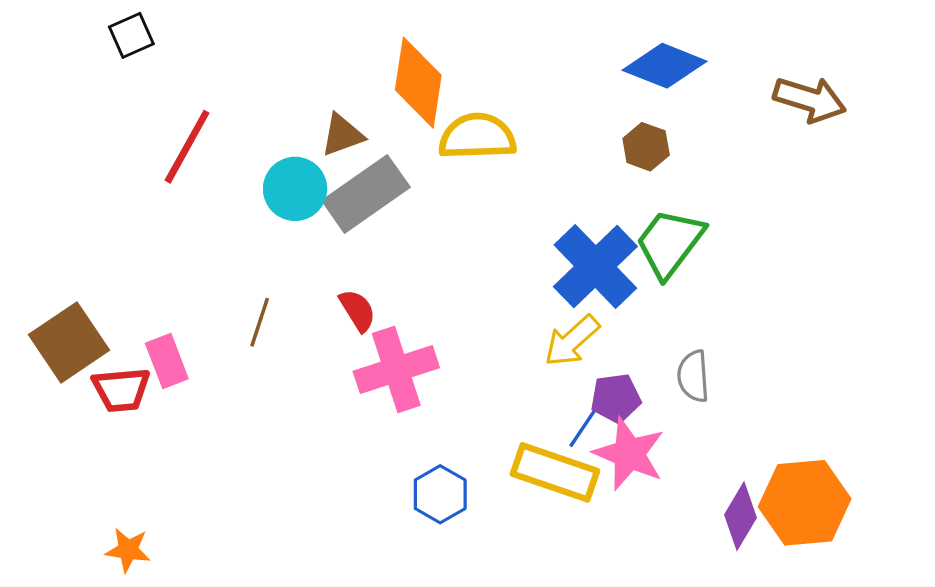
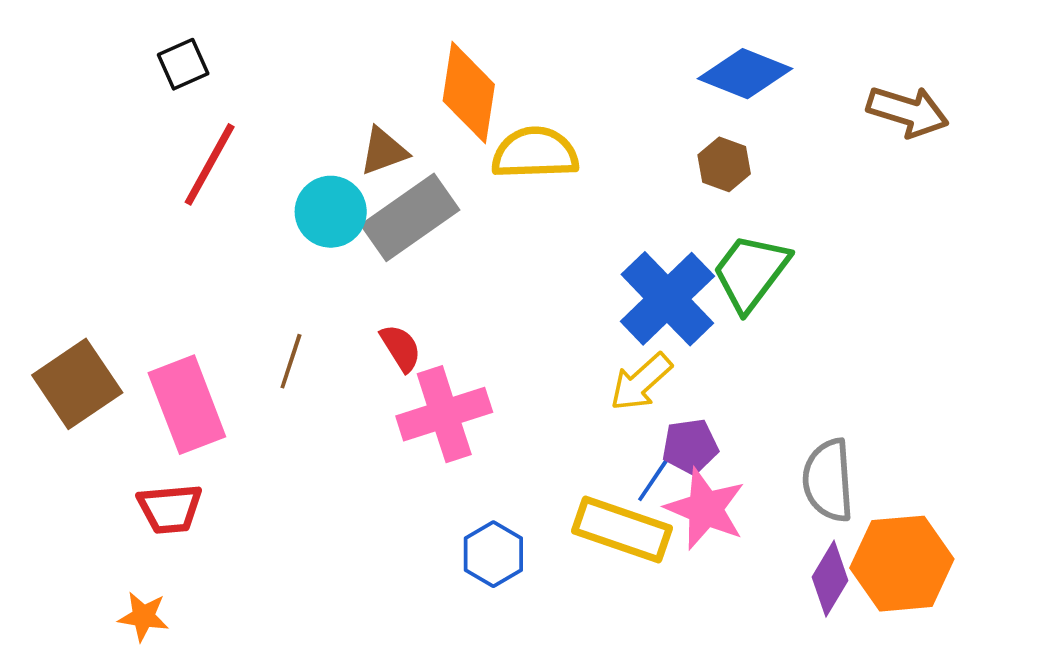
black square: (131, 35) -> (183, 64), moved
pink rectangle: (167, 361) -> (187, 405), size x1.6
gray semicircle: (693, 376) -> (828, 480), moved, size x1.4
red trapezoid: (121, 390) -> (170, 509), moved

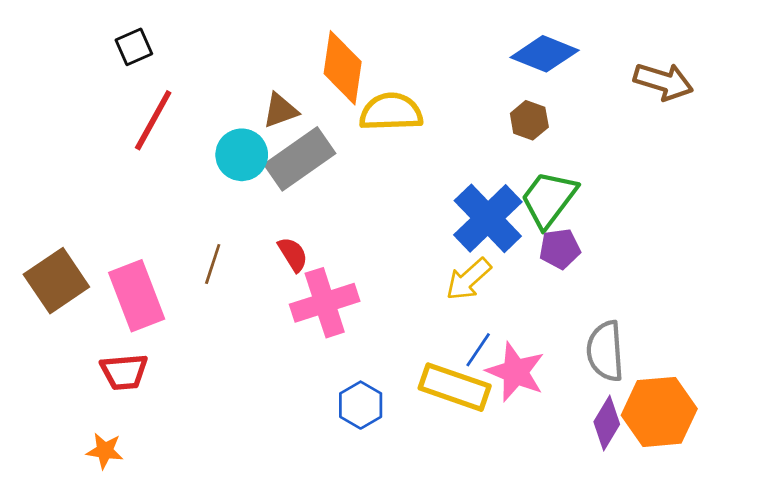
purple pentagon: (690, 446) -> (560, 249), moved

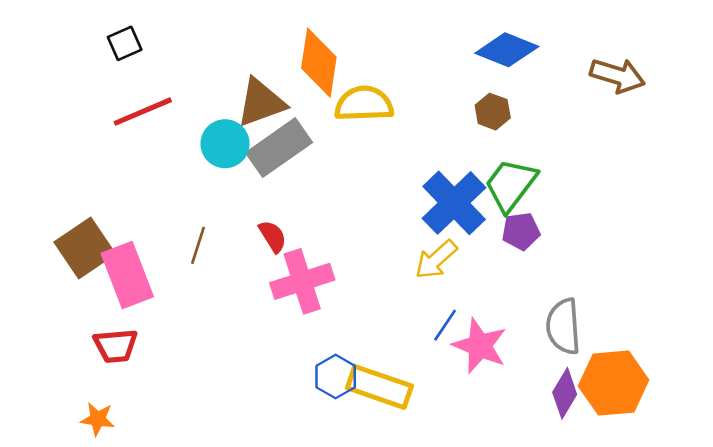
brown triangle: (280, 111) -> (261, 103), size x1.5
red line: (153, 120) -> (143, 112), turned 38
brown square: (56, 281) -> (85, 248), moved
yellow rectangle: (455, 387) -> (379, 387), moved

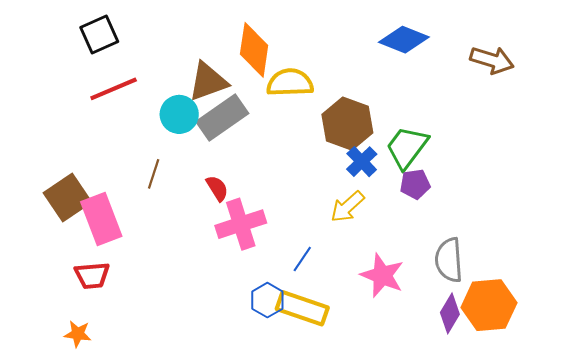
black square: (125, 43) -> (99, 34), size x1.4
brown hexagon: (493, 112) -> (347, 124), moved, size x1.8
blue cross: (454, 203) -> (362, 162), size x0.6
brown line: (198, 245) -> (154, 174), moved
blue line: (445, 325) -> (302, 259), moved

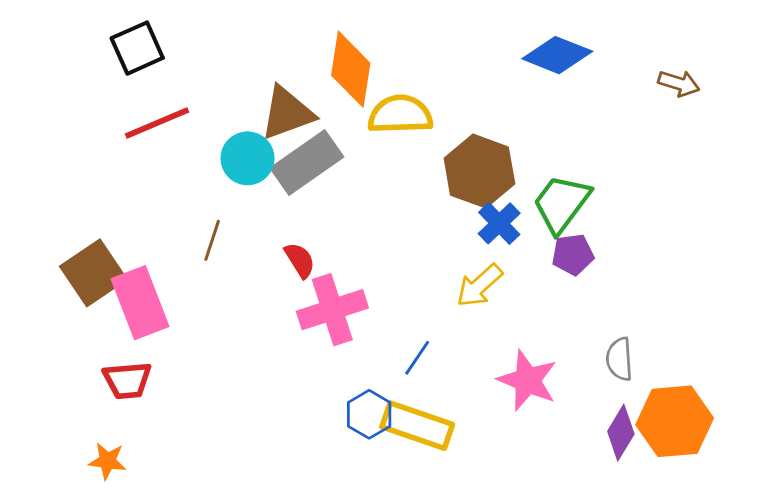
brown arrow: (492, 60) -> (679, 83), size x0.7
gray semicircle: (449, 260) -> (619, 359), size x0.7

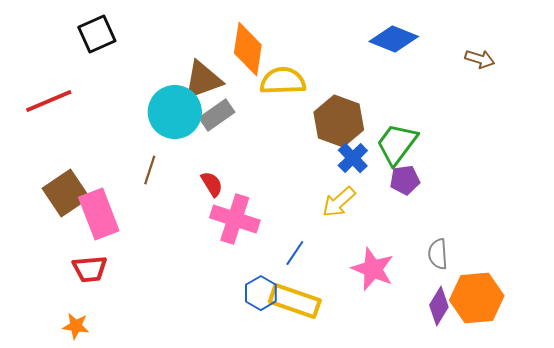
red line: (157, 123) -> (49, 101), moved
cyan circle: (247, 158) -> (175, 112), size x1.4
gray rectangle: (307, 163) -> (217, 115), size x0.7
pink cross: (332, 310) -> (235, 219), turned 36

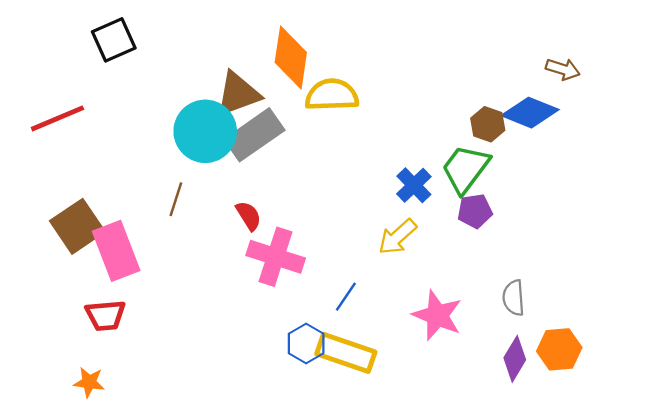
blue diamond: (394, 39) -> (530, 113), moved
gray rectangle: (217, 115) -> (254, 135), size x1.4
brown hexagon: (339, 121) -> (488, 124), moved, size x0.6
orange hexagon: (477, 298) -> (559, 349), size x0.7

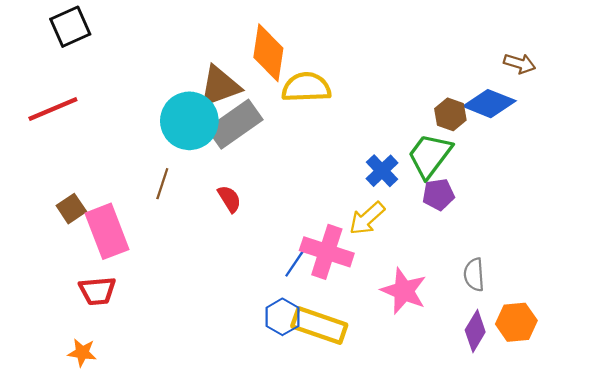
black square: (114, 40) -> (70, 27), moved
brown square: (77, 226) -> (71, 209), size x0.6
pink cross: (276, 257) -> (327, 252), moved
blue line: (346, 297) -> (294, 264), moved

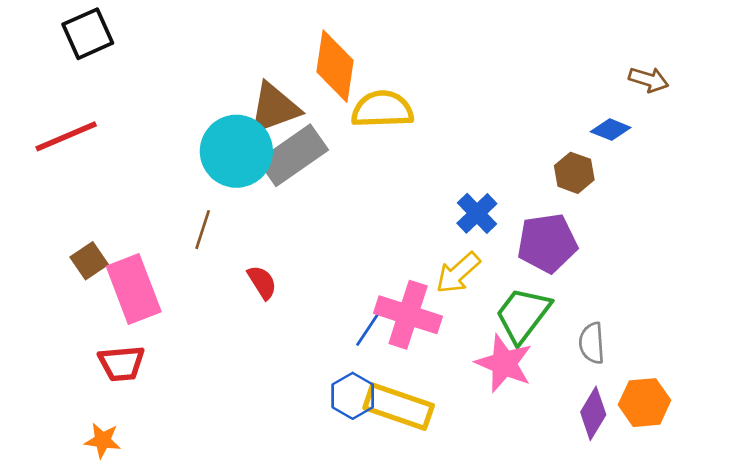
blue diamond: (489, 104) -> (611, 130), size x0.6
brown hexagon: (450, 114) -> (574, 173), moved
green trapezoid: (430, 156) -> (523, 315), moved
purple pentagon: (438, 194) -> (547, 243), size x1.5
red semicircle: (229, 199) -> (262, 282), moved

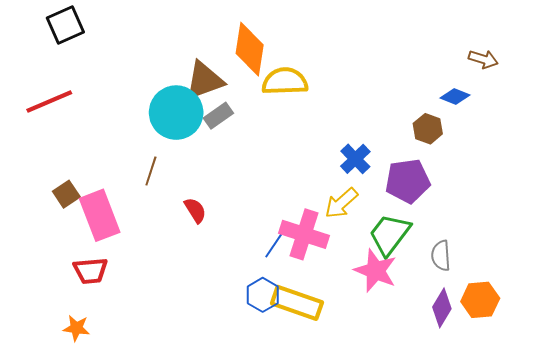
gray rectangle: (293, 155) -> (218, 116), size x0.6

